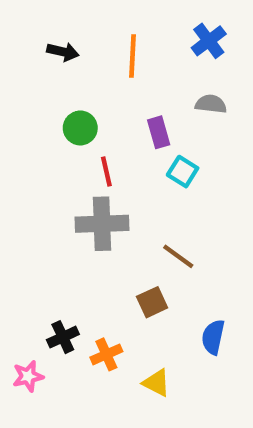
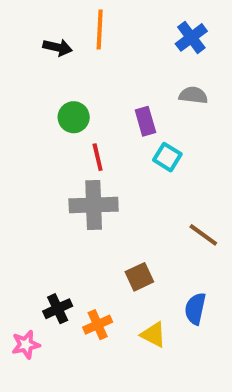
orange line: (133, 56) -> (100, 29), moved
brown line: (178, 256) -> (203, 235), moved
yellow triangle: (156, 383) -> (153, 335), moved

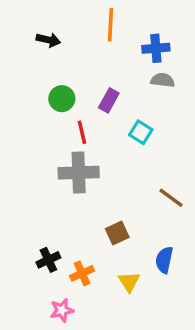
orange line: (100, 29) -> (111, 25), moved
blue cross: (191, 37) -> (156, 48), moved, turned 32
purple rectangle: (145, 121) -> (109, 100), moved, turned 45
yellow triangle: (153, 335) -> (129, 282), turned 30
pink star: (26, 345) -> (62, 310), moved

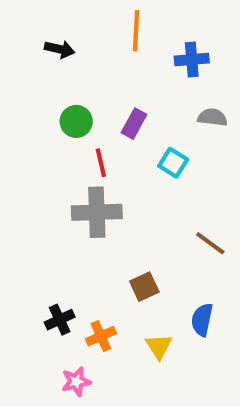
gray semicircle: (163, 80) -> (212, 117), moved

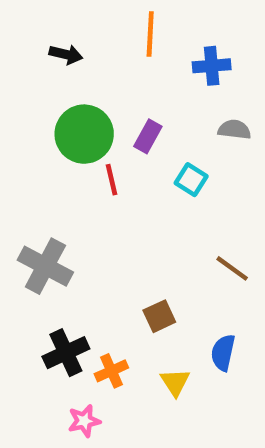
green circle: (76, 121) -> (84, 134), size x1.6
gray cross: (97, 212) -> (45, 266), moved, turned 30
black cross: (60, 320) -> (66, 353), size x1.4

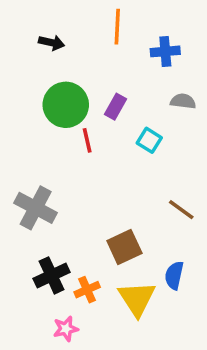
brown square: (159, 316) -> (124, 247), size x1.4
yellow triangle: (175, 382) -> (137, 299), size x1.6

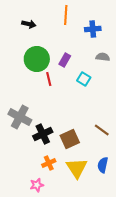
brown line: (181, 210) -> (102, 130), moved
black cross: (52, 275) -> (43, 134), moved
blue semicircle: (174, 275) -> (103, 165), moved

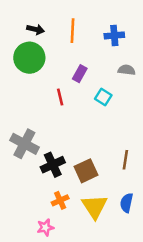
orange line: (66, 15) -> (72, 31), moved
green circle: (37, 59) -> (29, 58), moved
brown line: (102, 130) -> (125, 160), turned 63

